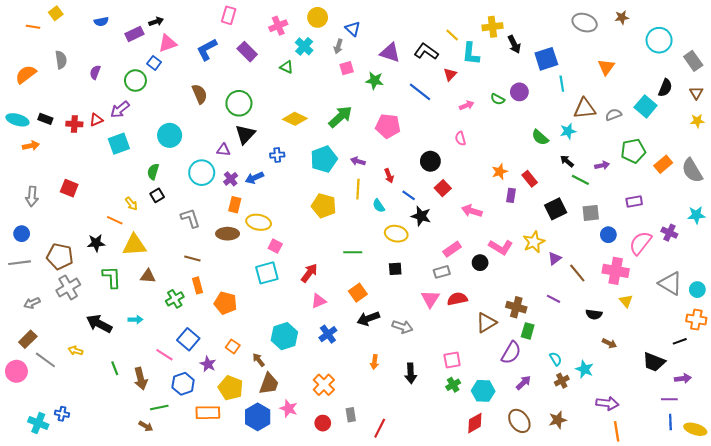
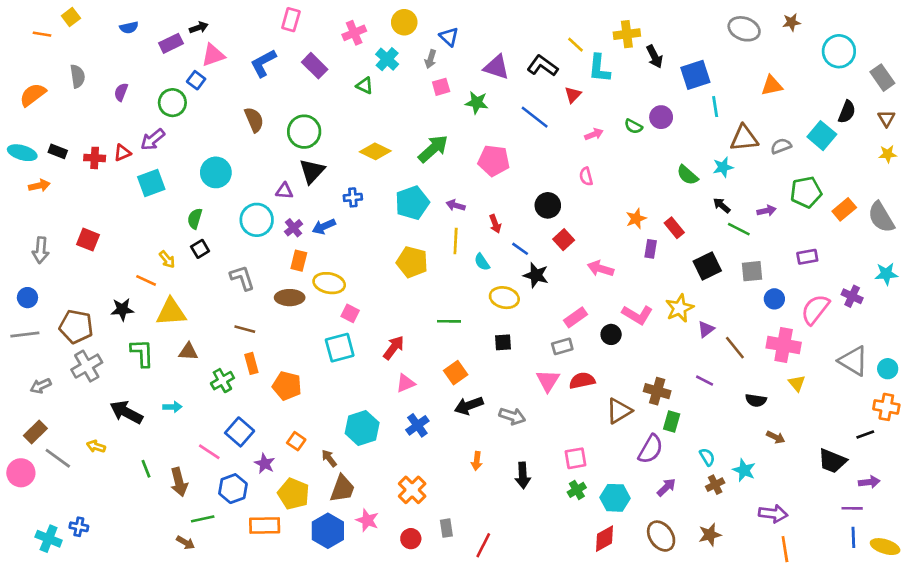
orange triangle: (606, 67) -> (772, 85), turned 42

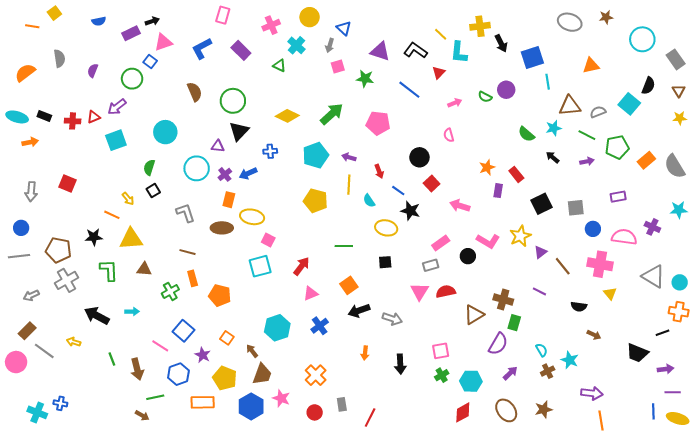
green line: (739, 229) -> (587, 135), moved
pink semicircle: (815, 309) -> (624, 237), turned 60
purple line: (852, 508) -> (673, 392), moved

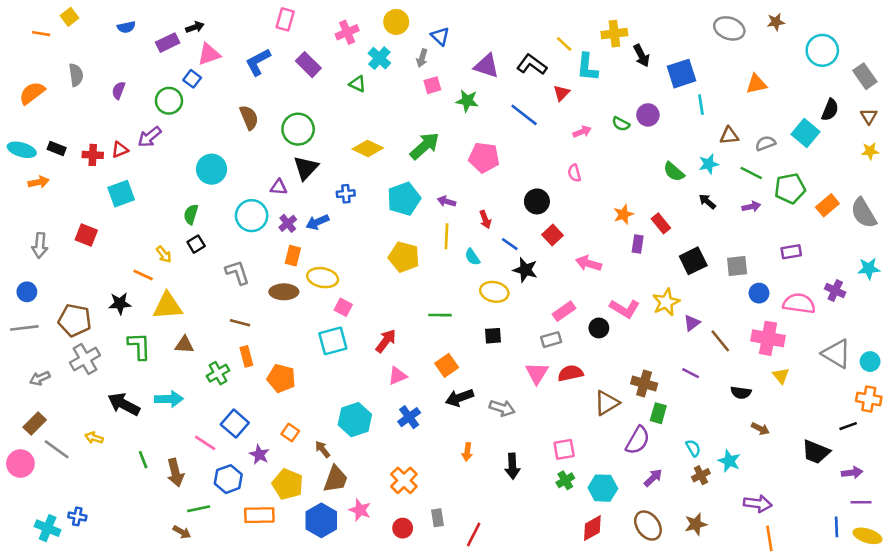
brown triangle: (570, 106) -> (729, 136), size x0.7
cyan square: (116, 140) -> (121, 194), moved
cyan arrow: (132, 312) -> (169, 399), size x1.5

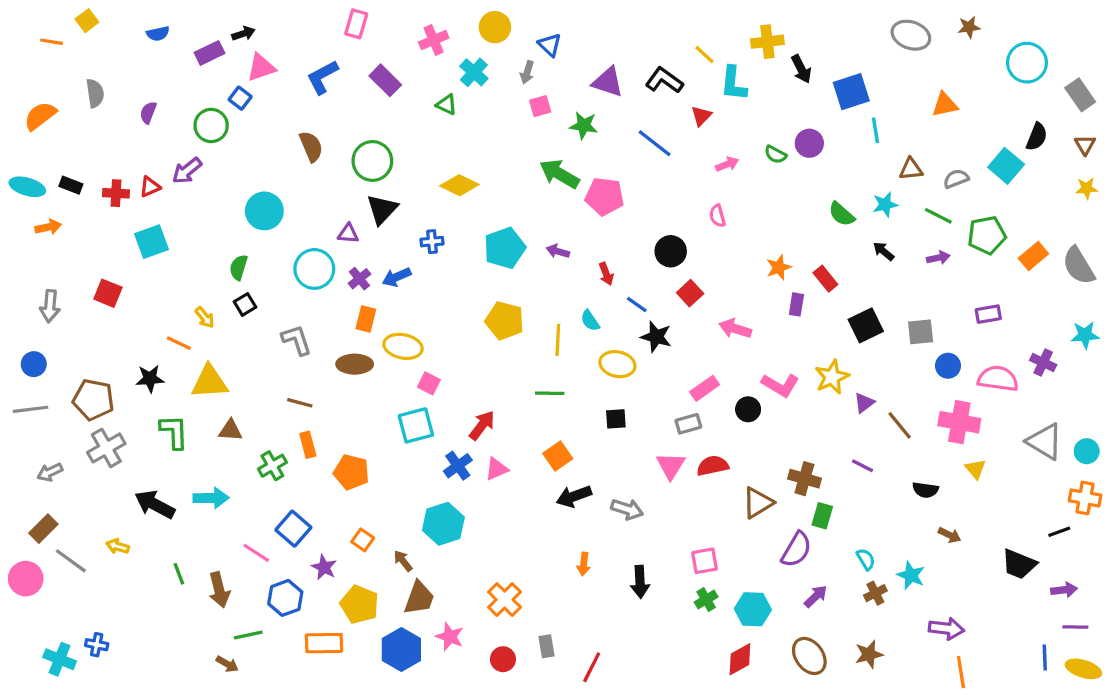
green arrow: (425, 146) -> (559, 174), moved, turned -108
yellow line: (447, 236) -> (558, 340), moved
blue cross: (409, 417) -> (458, 466), moved

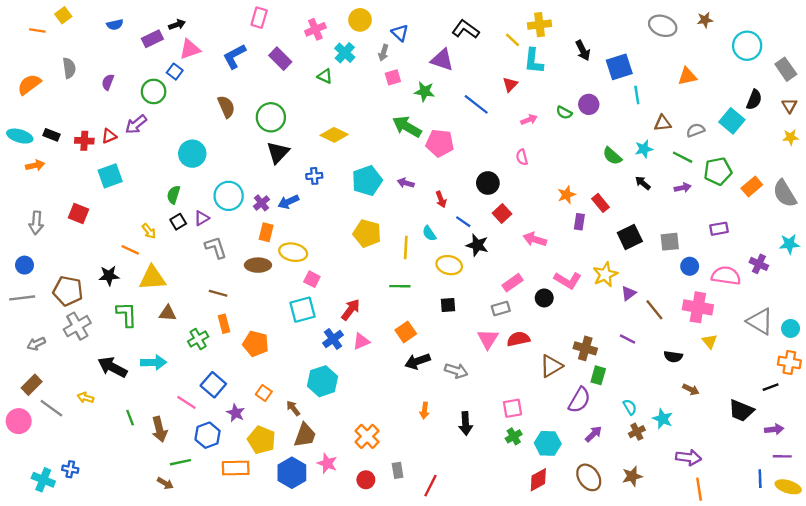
yellow cross: (767, 42) -> (539, 25), moved
black L-shape: (664, 80) -> (466, 29), moved
purple triangle: (348, 234) -> (202, 218), moved, turned -35

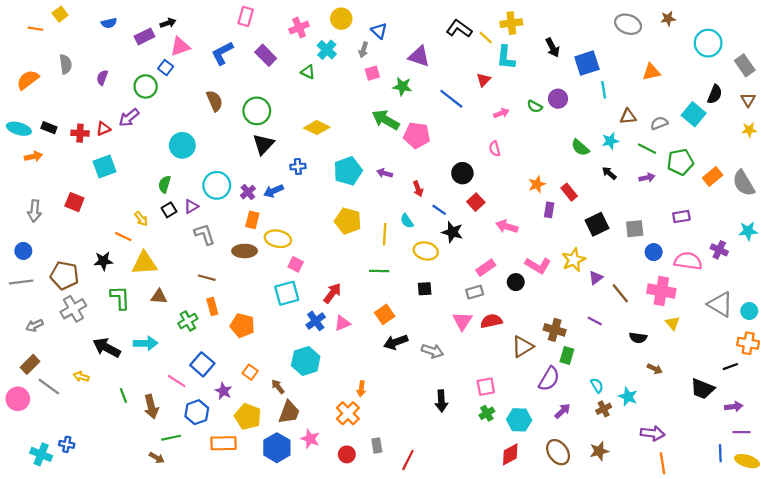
black L-shape: (466, 29) -> (459, 29), moved
orange arrow: (425, 411) -> (361, 389), moved

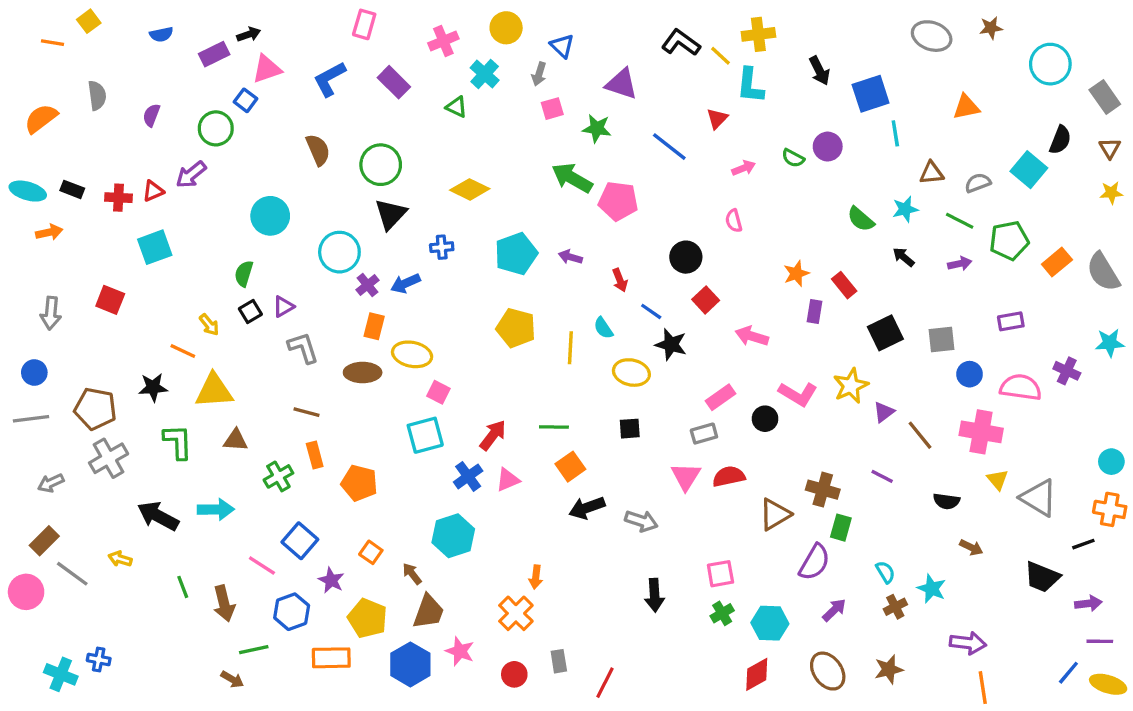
cyan circle: (217, 185) -> (339, 252), moved
green line: (379, 271) -> (554, 427), moved
gray triangle: (720, 304) -> (1039, 498), moved
blue line: (720, 453) -> (1068, 673), turned 42

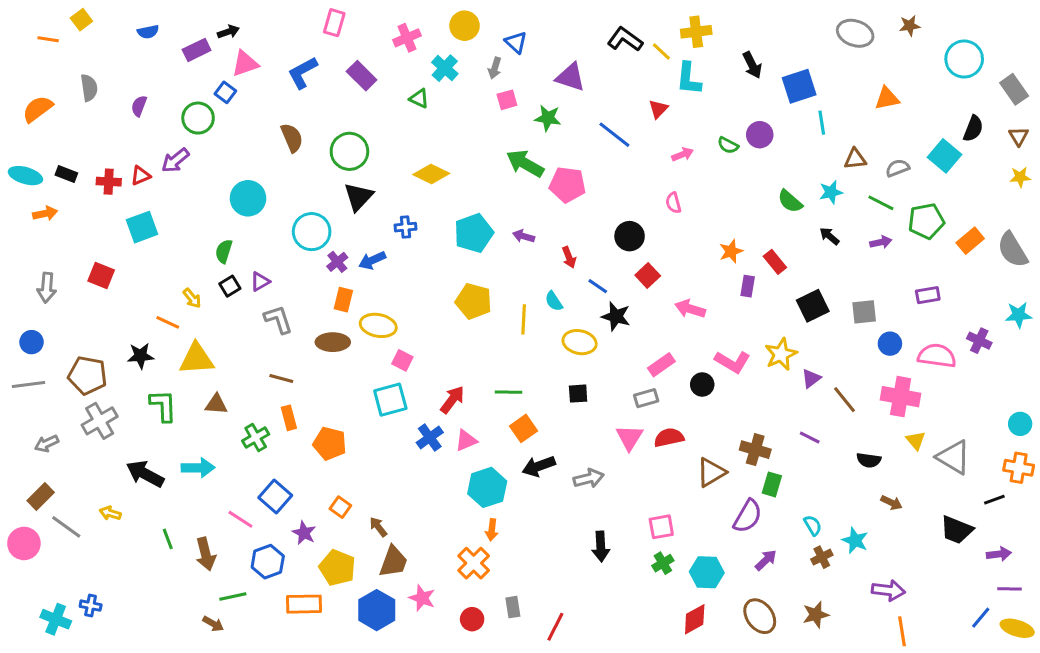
gray arrow: (641, 521) -> (589, 478), turned -32
cyan hexagon: (453, 536) -> (487, 487), moved

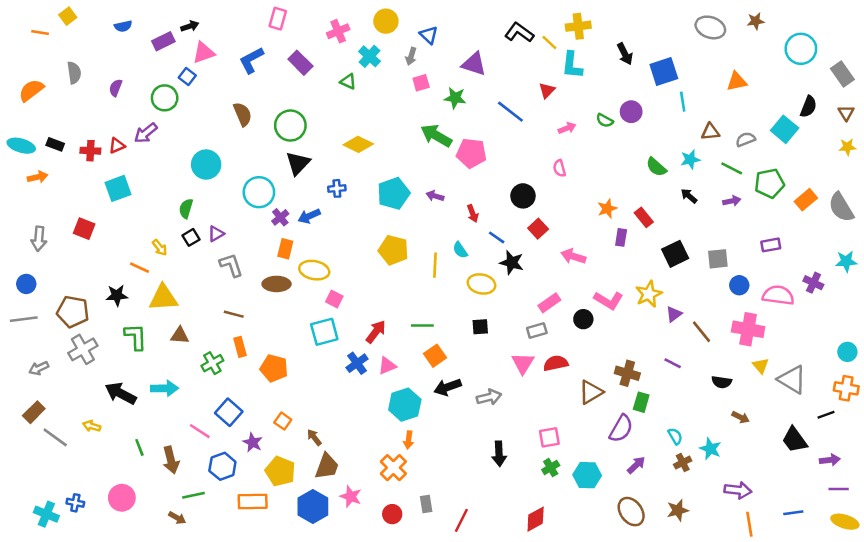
black trapezoid: (957, 530) -> (795, 440), turned 32
pink circle: (24, 543) -> (122, 498), moved
blue line: (981, 618) -> (793, 513), moved, turned 42
red diamond: (695, 619) -> (536, 519), moved

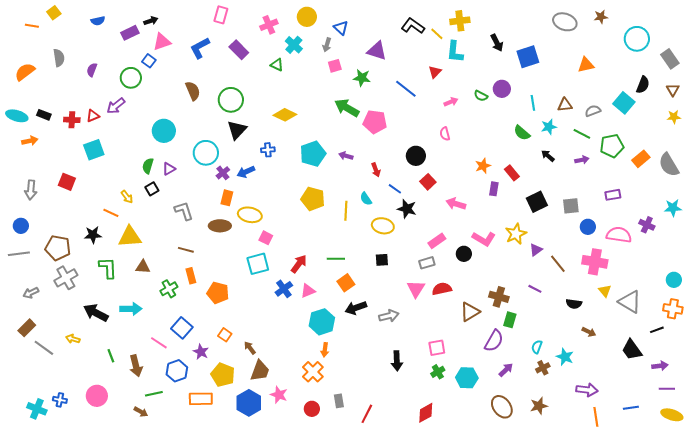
cyan line: (683, 102) -> (533, 103), moved
purple triangle: (216, 234) -> (169, 169), moved
cyan semicircle: (675, 436) -> (537, 347), turned -128

